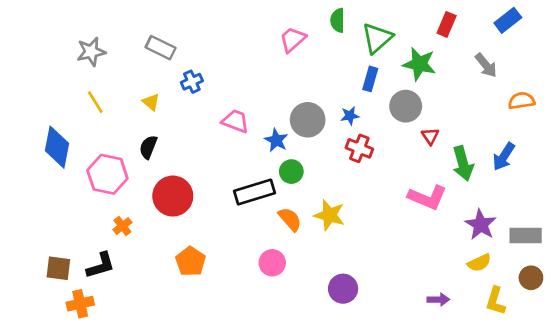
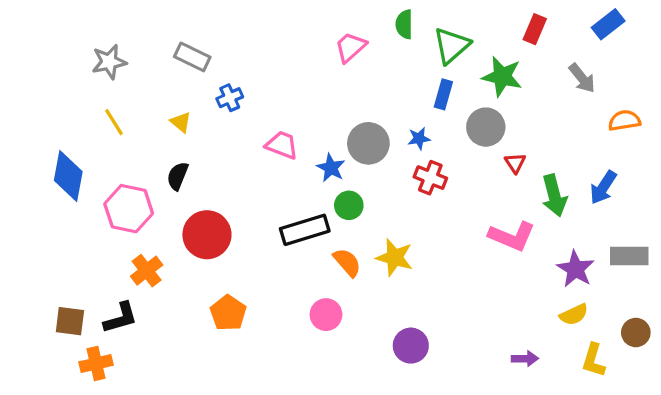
orange cross: (122, 226) -> (147, 271), size x1.4
gray rectangle: (526, 236) -> (629, 256), moved

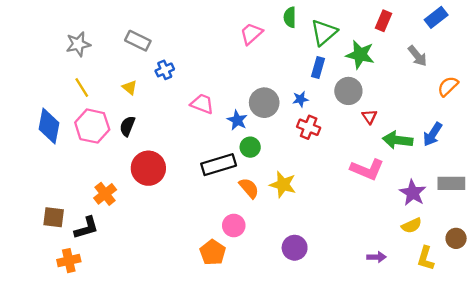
orange semicircle: (624, 121) -> (448, 86), turned -35
green arrow: (554, 196) -> (398, 140), turned 112
pink hexagon: (129, 209) -> (92, 126), moved
orange pentagon: (228, 313) -> (213, 252), moved
brown square: (70, 321) -> (54, 217), moved

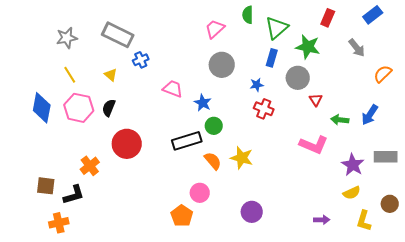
gray rectangle: (138, 41) -> (118, 35), size x1.4
gray circle: (264, 103) -> (222, 65), moved
green arrow: (398, 140) -> (340, 120), size x0.7

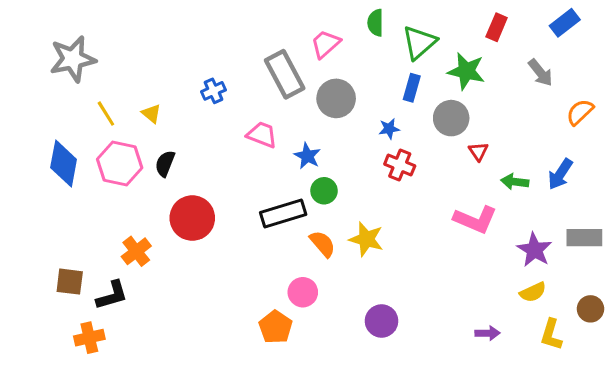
gray rectangle: (118, 35) -> (285, 74), moved, turned 36
gray star: (67, 38) -> (73, 59), moved, size x1.4
yellow triangle: (111, 75) -> (151, 114), moved

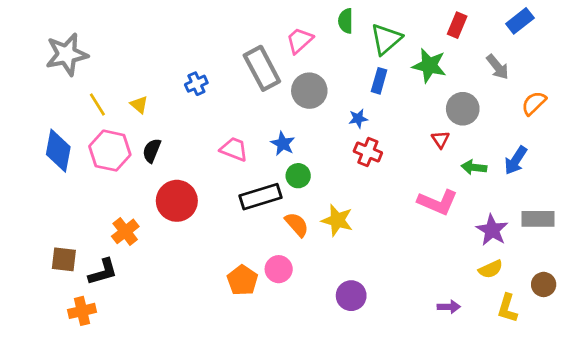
gray circle: (451, 118) -> (463, 109), moved
pink trapezoid: (262, 135) -> (234, 149), moved
orange pentagon: (276, 327) -> (242, 280), moved

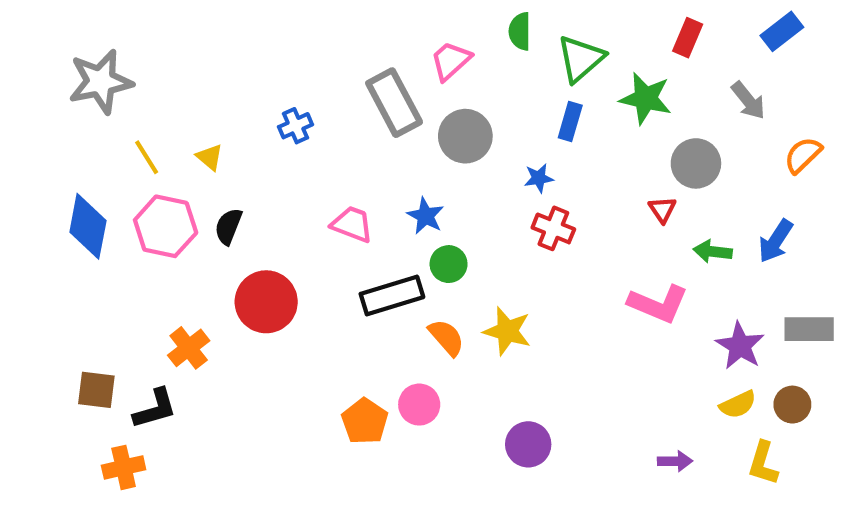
brown circle: (544, 284) -> (792, 405), moved

